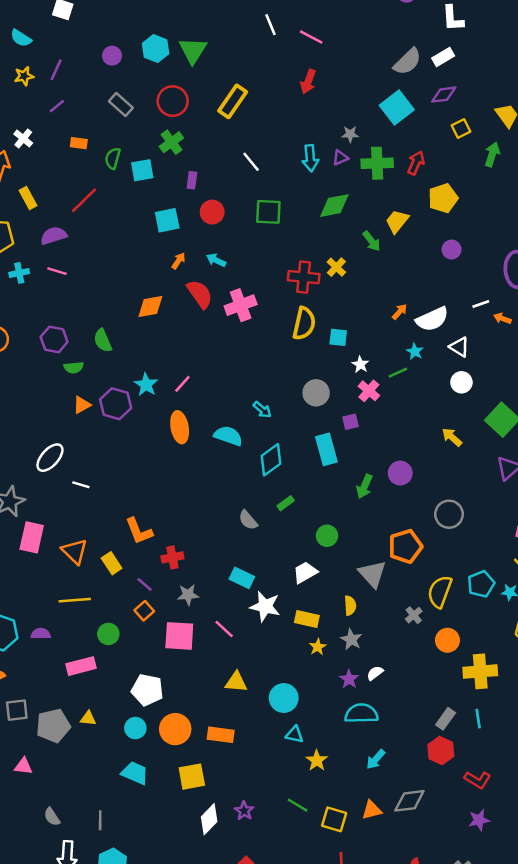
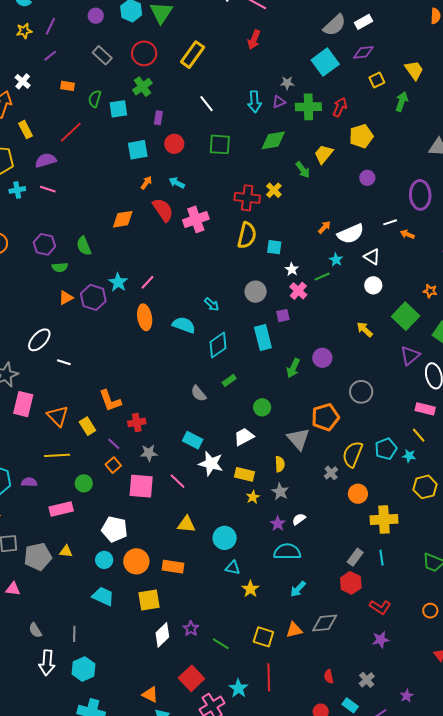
green line: (297, 805) -> (221, 644), moved

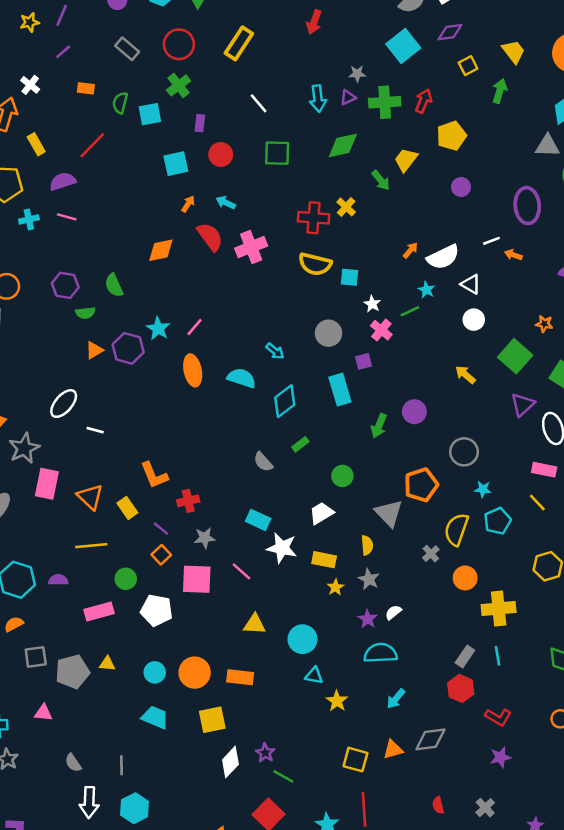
yellow semicircle: (247, 235) -> (315, 264), turned 92
cyan star: (409, 456) -> (483, 489), moved
white pentagon: (114, 529) -> (157, 610), moved
green line: (221, 644) -> (283, 776), moved

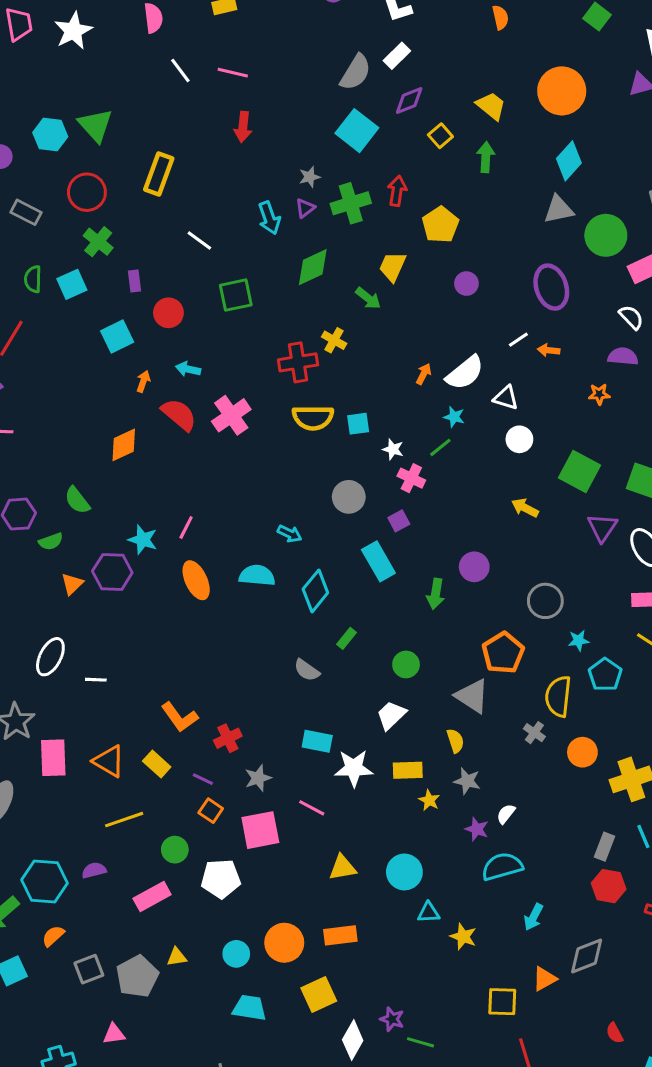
orange star: (544, 324) -> (599, 394), moved

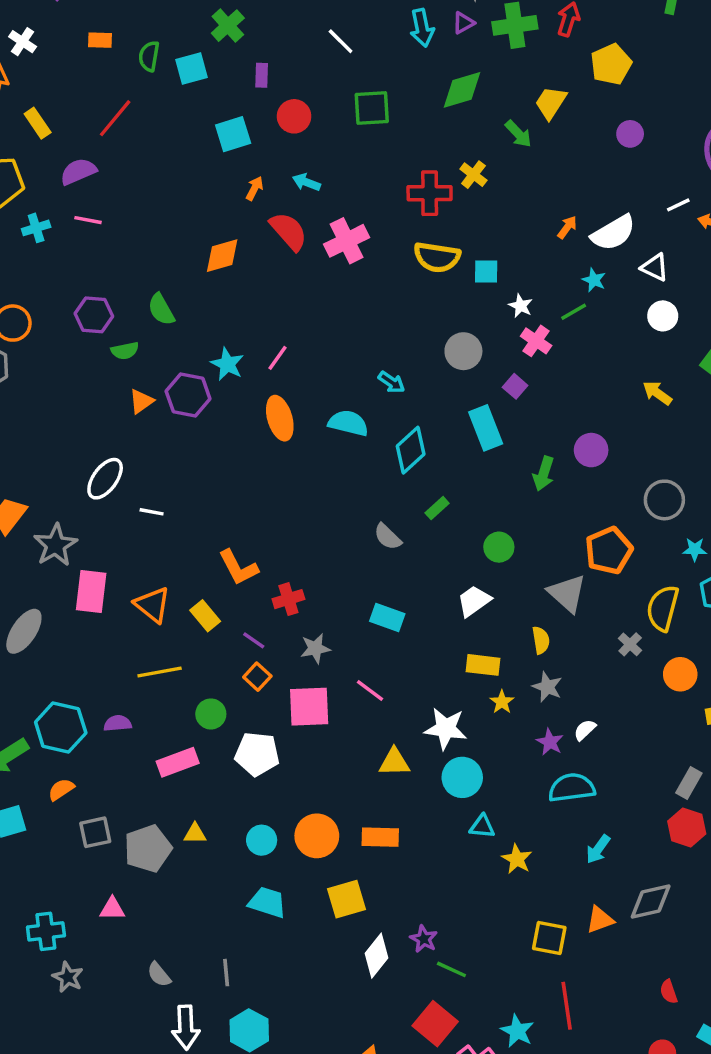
purple square: (399, 521) -> (515, 386), turned -30
white star: (354, 768) -> (446, 729), moved

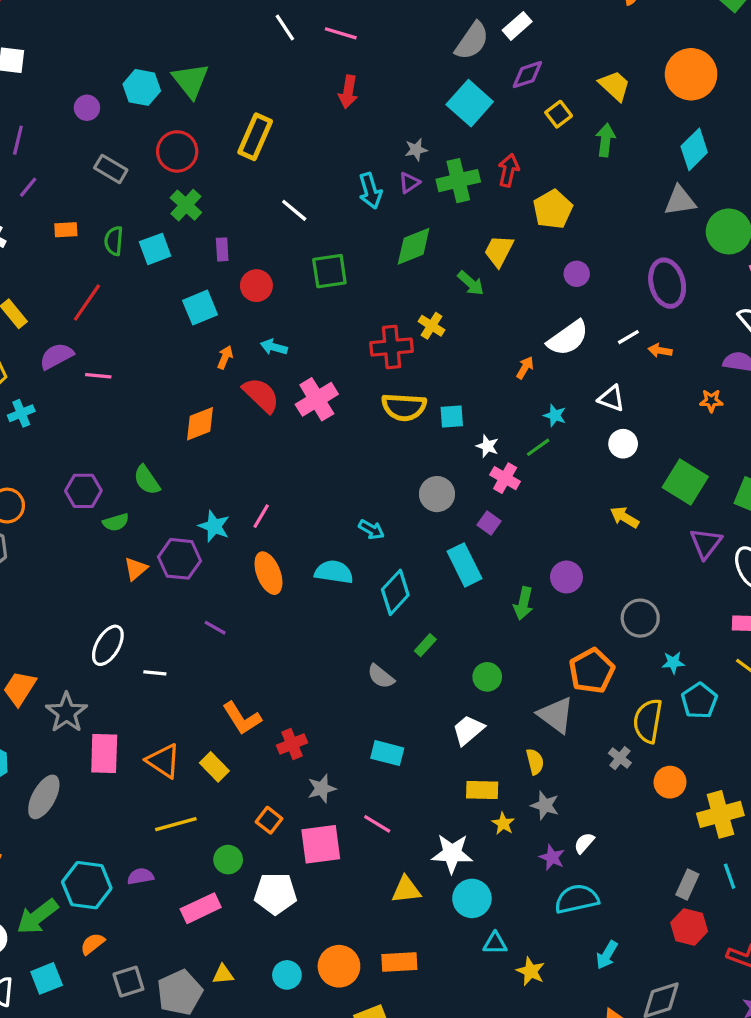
pink line: (88, 220) -> (98, 376), moved
white semicircle: (613, 233) -> (568, 338), moved
purple line: (254, 640) -> (215, 628), moved

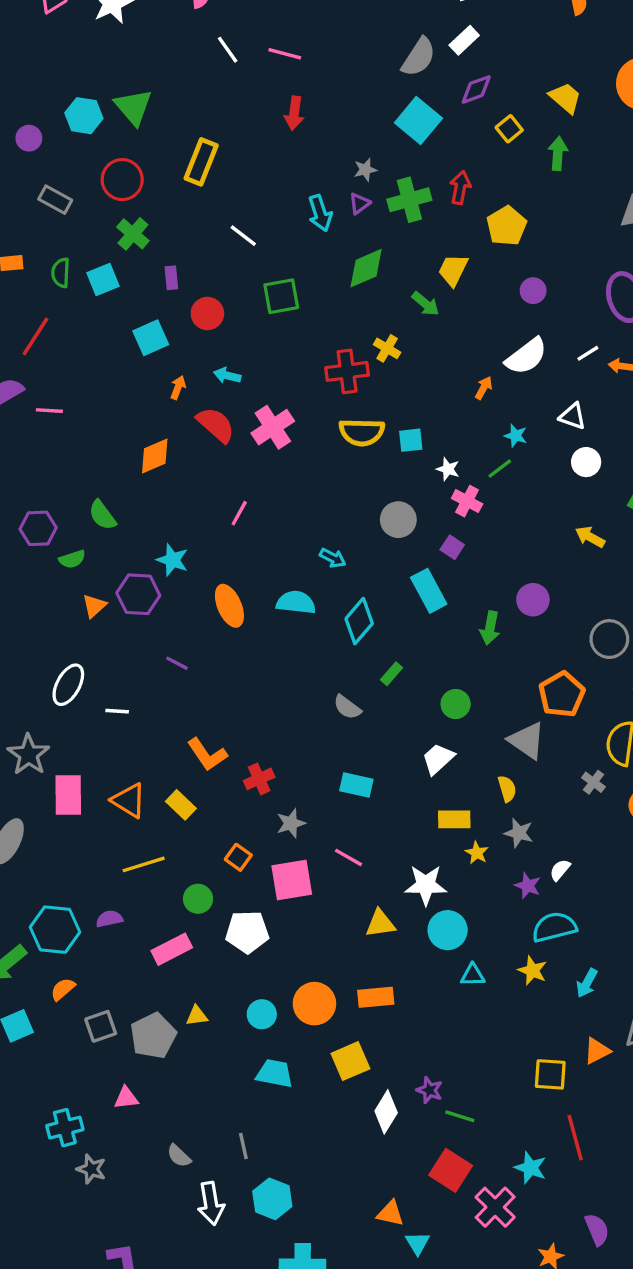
pink line: (261, 516) -> (239, 513), moved
yellow star: (531, 971) -> (532, 971), moved

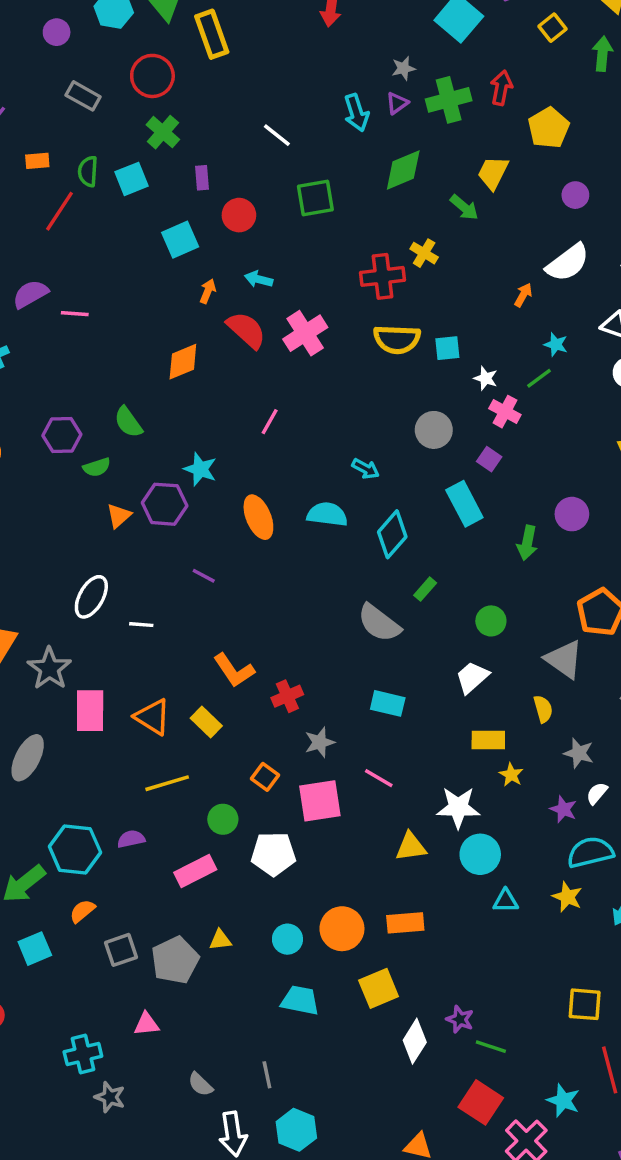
yellow rectangle: (201, 162) -> (212, 34), moved, turned -42
red line: (35, 336) -> (59, 211), moved
gray semicircle: (347, 707) -> (379, 623), size x1.5
gray star: (519, 833) -> (579, 753), moved

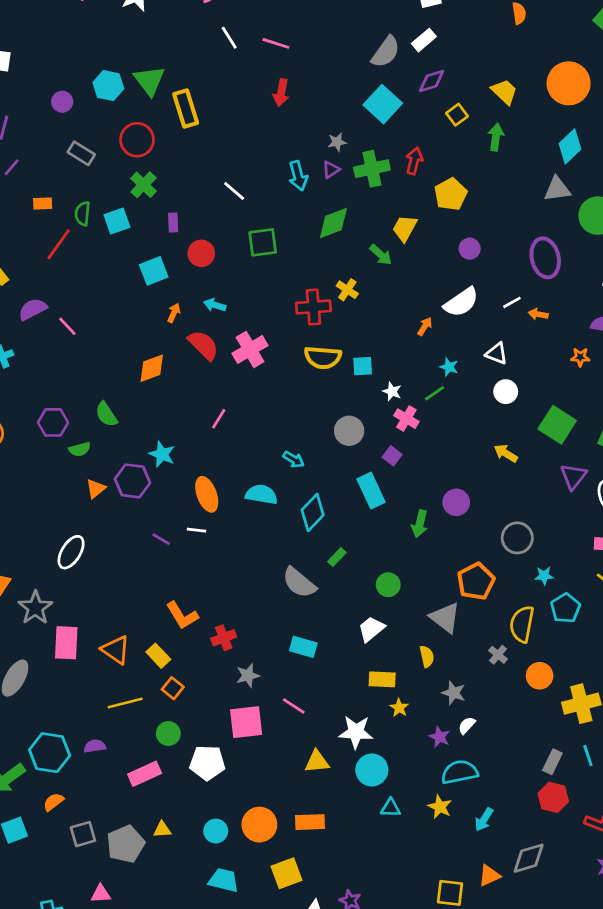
pink line: (75, 314) -> (67, 326), turned 40
white line: (141, 625) -> (197, 530), moved
orange square: (265, 777) -> (173, 688), moved

